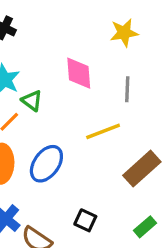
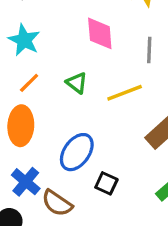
green triangle: (32, 101) -> (77, 83), moved
blue ellipse: (46, 164) -> (77, 152), moved

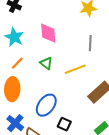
pink diamond: (100, 33) -> (48, 33), moved

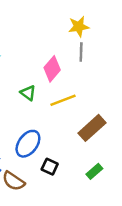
pink diamond: (48, 33) -> (52, 69), moved, turned 45
gray line: (90, 43) -> (81, 52), moved

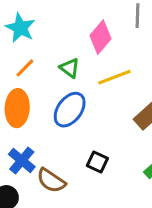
blue ellipse: (28, 144) -> (70, 110), moved

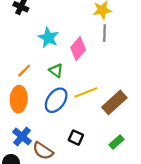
cyan star: (20, 28) -> (48, 38), moved
yellow line: (114, 77) -> (86, 93), moved

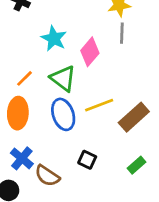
green triangle: (56, 71) -> (63, 78), size x1.5
blue ellipse: (56, 100) -> (63, 114), turned -55

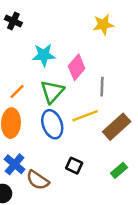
gray line: (122, 33) -> (102, 87), moved
cyan star: (54, 38) -> (44, 55), turned -30
green triangle: (63, 78) -> (52, 91), turned 35

